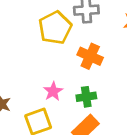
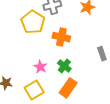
green cross: (86, 97) -> (64, 66), turned -32

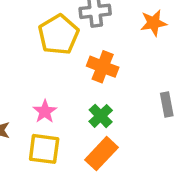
pink star: (40, 67) -> (45, 111), moved
yellow square: (34, 90) -> (44, 149), turned 30

